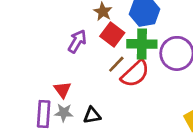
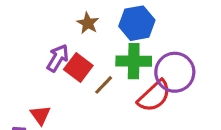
red square: (112, 35) -> (78, 67), moved
red semicircle: (135, 74) -> (154, 96), moved

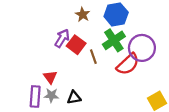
green cross: (134, 61) -> (114, 40), turned -35
brown line: (104, 85) -> (93, 57), turned -64

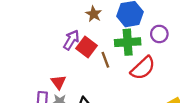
green cross: (114, 40) -> (128, 42), turned 30
purple circle: (142, 48) -> (159, 34), moved, size x0.6

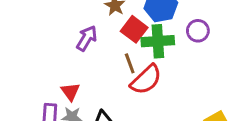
red square: (87, 47) -> (134, 29), moved
red semicircle: (143, 68) -> (146, 80), moved

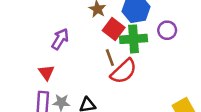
purple arrow: (87, 38) -> (60, 39), moved
red triangle: (70, 92) -> (46, 73), moved

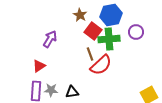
red triangle: (46, 73) -> (39, 66), turned 32

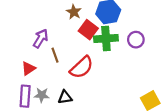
purple circle: (136, 32) -> (136, 40), moved
brown line: (90, 54) -> (55, 55), moved
red semicircle: (101, 65) -> (82, 67), moved

